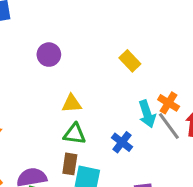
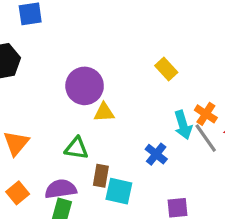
purple circle: (49, 55) -> (85, 86), moved, size x1.5
green triangle: (75, 134) -> (76, 148), moved

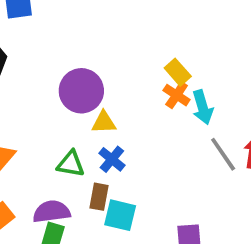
orange cross: (206, 114) -> (177, 95), moved
cyan arrow: (183, 125) -> (203, 107), moved
blue cross: (156, 154) -> (112, 159), moved

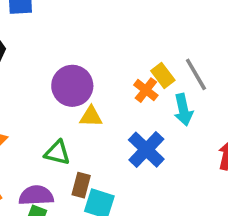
orange cross: (177, 95) -> (146, 90), moved
gray line: (223, 154) -> (196, 74), moved
blue cross: (112, 159) -> (146, 150), moved, size x1.5

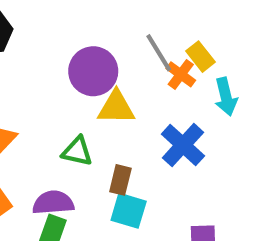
gray line: (196, 74) -> (159, 53), moved
yellow triangle: (91, 117) -> (116, 107), size x1.4
brown rectangle: (81, 185) -> (120, 180), moved

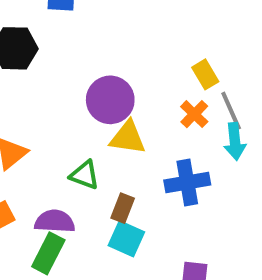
gray line: (159, 53) -> (231, 111), moved
yellow rectangle: (201, 57) -> (205, 74), moved
blue cross: (183, 145) -> (187, 182), turned 30

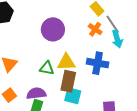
yellow triangle: (128, 138) -> (66, 62), moved
blue cross: (187, 182) -> (98, 63), turned 30
brown rectangle: (123, 208) -> (68, 81), size x1.5

